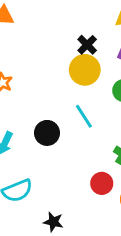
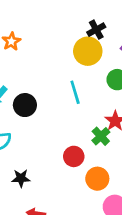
black circle: (47, 133) -> (25, 105), moved
black star: (53, 222) -> (21, 178), turned -30

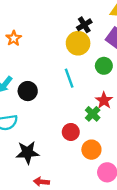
black star: (21, 178) -> (27, 152), size x1.5

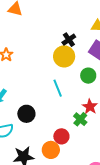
black circle: (28, 91) -> (26, 114), moved
orange circle: (91, 150) -> (51, 150), moved

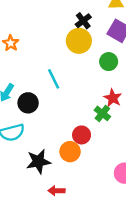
cyan line: (58, 88) -> (54, 79), moved
black circle: (26, 114) -> (28, 103), moved

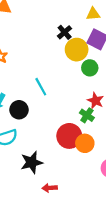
yellow circle: (79, 41) -> (77, 50), moved
red circle: (82, 135) -> (69, 136), size x1.5
orange circle: (70, 152) -> (85, 143), moved

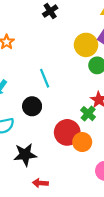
black cross: (65, 32) -> (50, 11), moved
black circle: (19, 110) -> (32, 106), moved

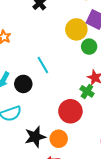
black circle: (32, 106) -> (23, 84), moved
orange circle: (82, 142) -> (59, 139), moved

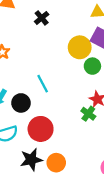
red circle: (70, 111) -> (41, 129), moved

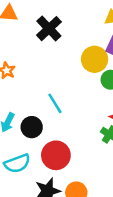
black cross: (42, 18) -> (49, 29), size x1.5

